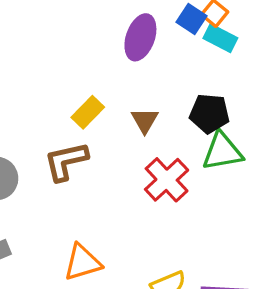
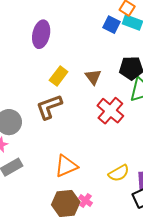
blue square: (191, 19) -> (111, 25), moved
purple ellipse: (140, 37) -> (41, 34), moved

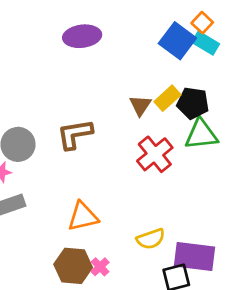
blue square: (111, 25) -> (177, 41), size x1.5
purple ellipse: (41, 34) -> (82, 36), turned 60
yellow rectangle: (59, 76) -> (167, 98), moved

